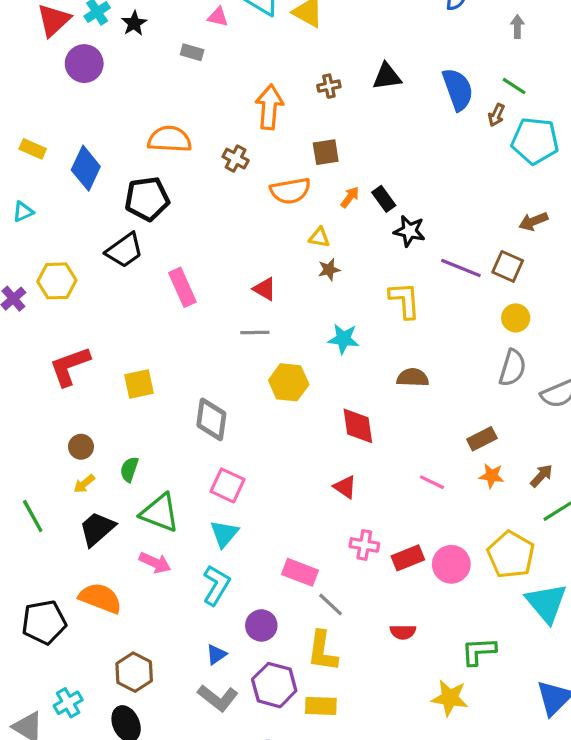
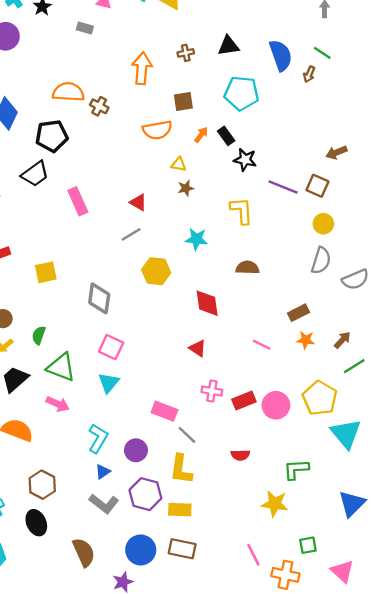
cyan pentagon: (535, 141) -> (242, 93), moved
brown cross: (236, 159) -> (99, 106), moved
gray line: (255, 332) -> (131, 234), turned -30
cyan L-shape: (216, 585) -> (98, 438), moved

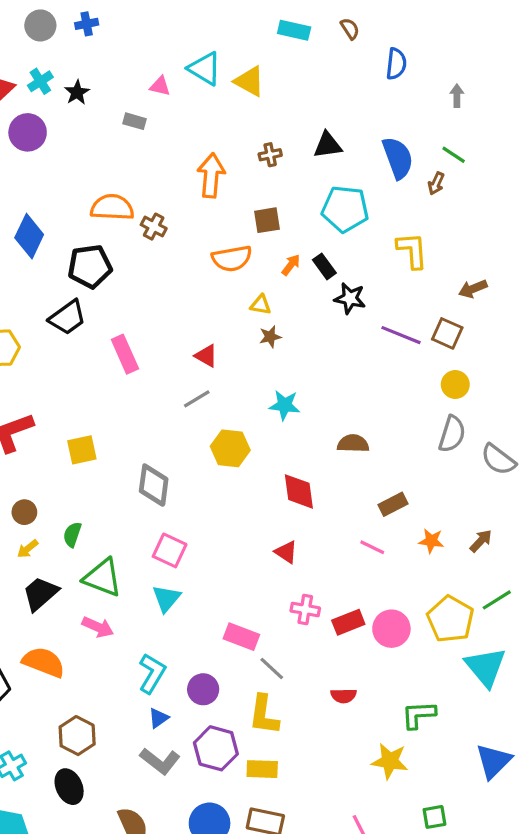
yellow L-shape: (242, 211) -> (412, 250), moved
gray semicircle: (355, 279) -> (498, 459), turned 60
brown rectangle: (298, 313) -> (393, 504), moved
green line: (354, 366) -> (497, 600), moved

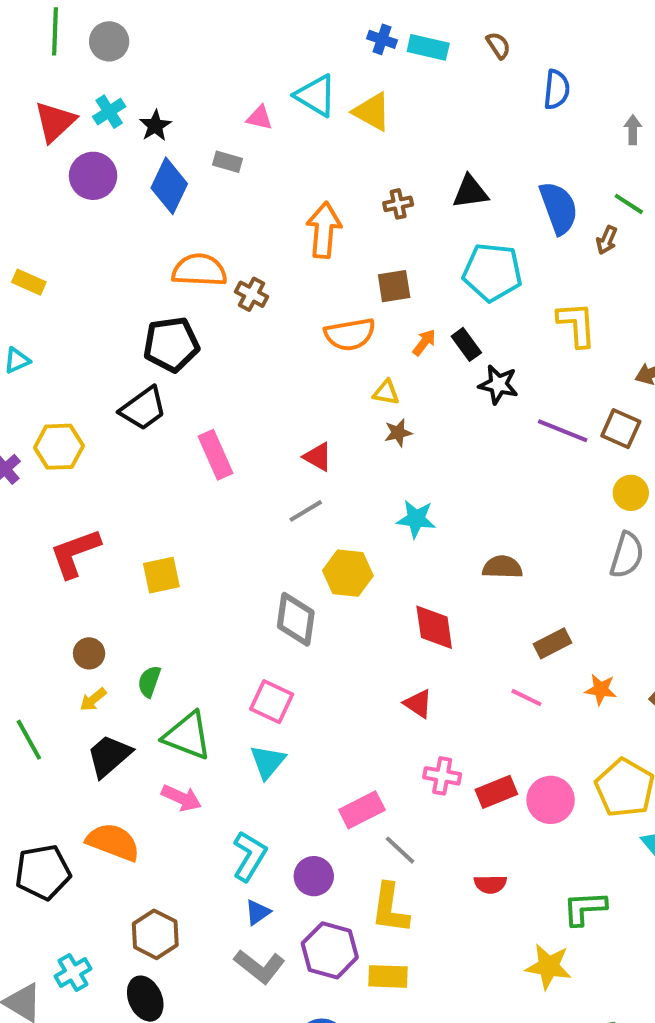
blue cross: (87, 24) -> (382, 39), moved, turned 30
blue diamond: (29, 236) -> (169, 186), moved
gray diamond: (154, 485) -> (296, 619), moved
pink rectangle: (241, 637) -> (362, 810), turned -48

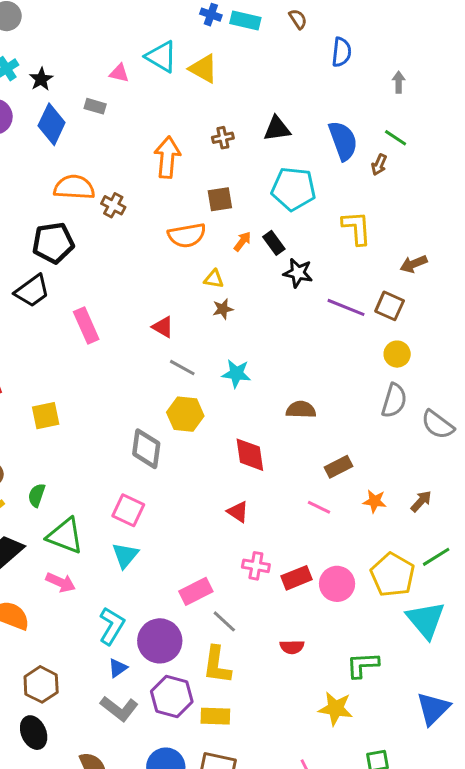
gray line: (306, 511) -> (182, 368), moved, turned 60
purple circle: (314, 876) -> (160, 641), size x1.5

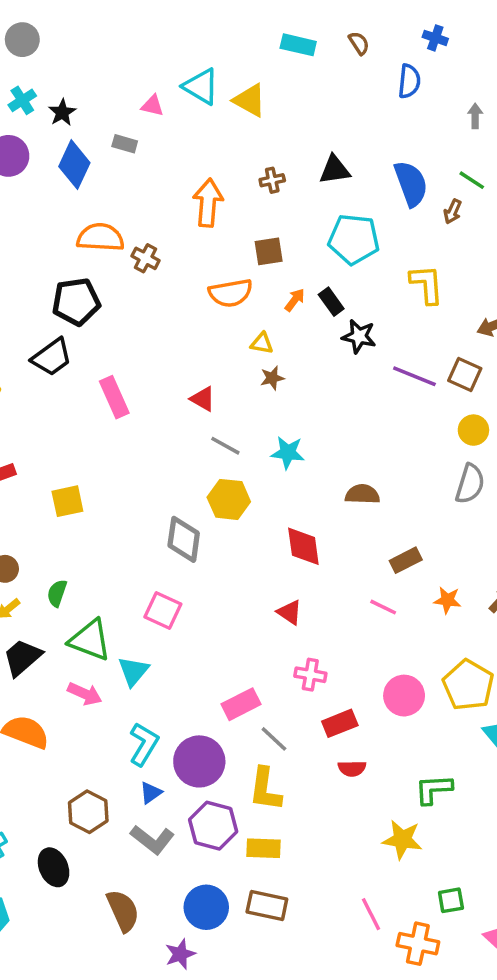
blue cross: (211, 15) -> (435, 38), moved
cyan triangle: (125, 555) -> (133, 671), moved
red rectangle: (296, 578) -> (340, 723), moved
brown hexagon: (41, 684) -> (88, 812), moved

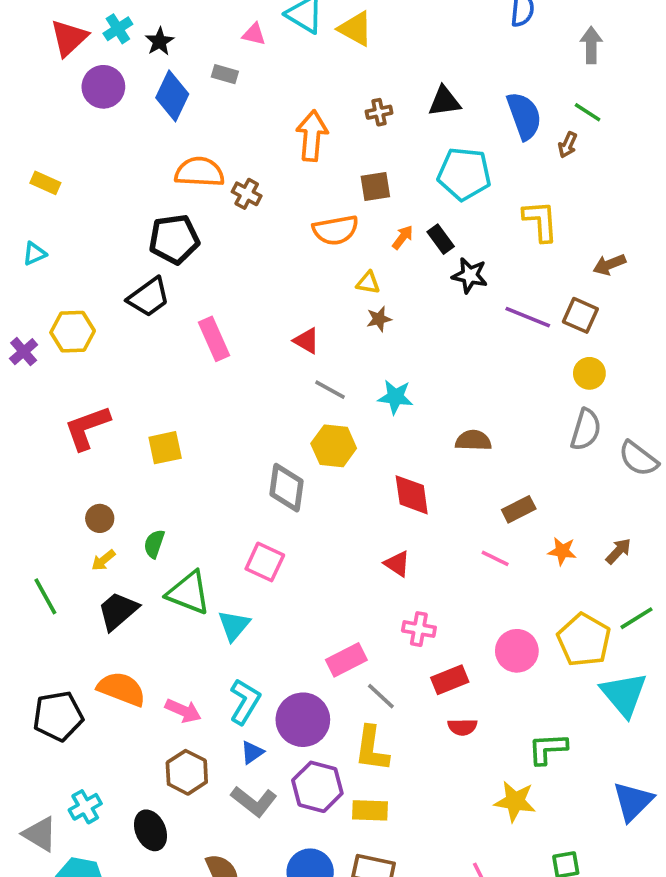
gray arrow: (475, 116) -> (591, 45), size x1.4
pink arrow: (85, 694) -> (183, 711), moved

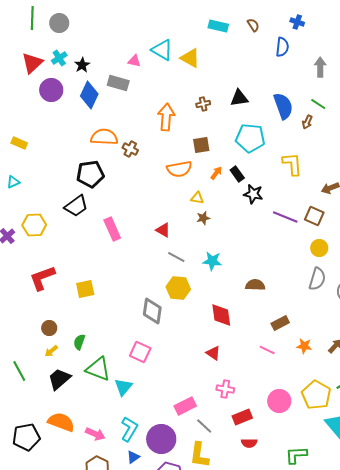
gray rectangle: (225, 74) -> (118, 83), size x1.5

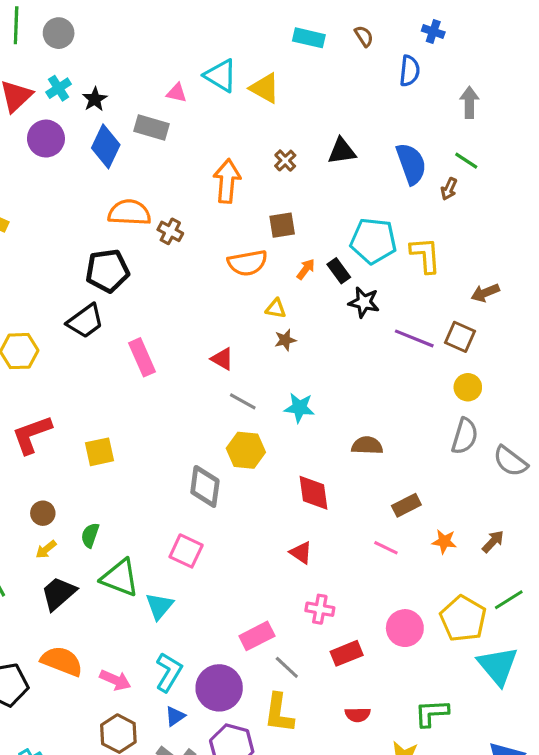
brown cross: (203, 104) -> (285, 161), turned -32
cyan pentagon: (250, 138) -> (373, 241), moved
red semicircle: (249, 443) -> (358, 715), moved

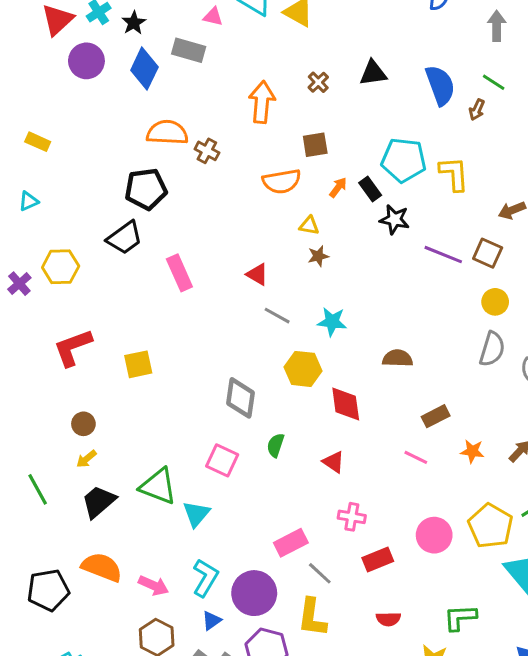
yellow hexagon: (246, 450) -> (303, 369), moved
green semicircle: (90, 535) -> (276, 445), moved

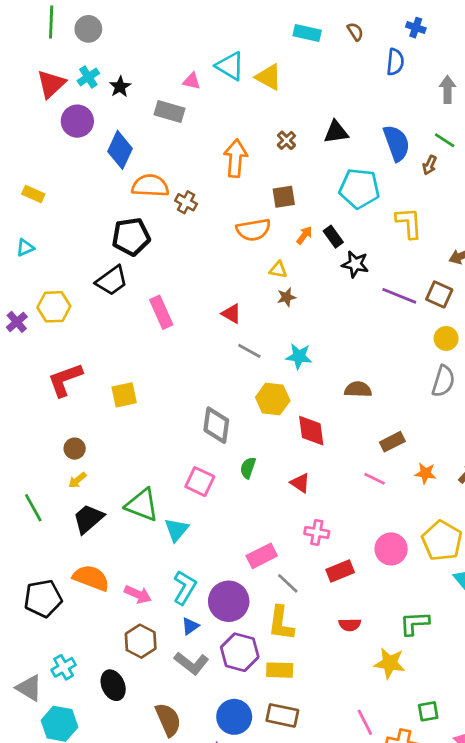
blue diamond: (144, 69) -> (120, 150), moved
cyan pentagon: (404, 160) -> (359, 188), moved

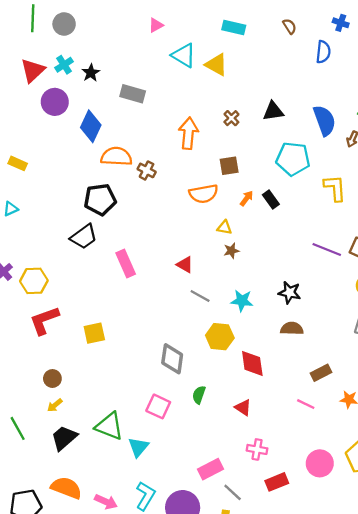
cyan rectangle: (307, 33) -> (234, 27), moved
pink triangle: (192, 81) -> (156, 25), moved, turned -42
black star: (355, 264) -> (290, 292), moved
yellow hexagon: (54, 307) -> (34, 281), moved

